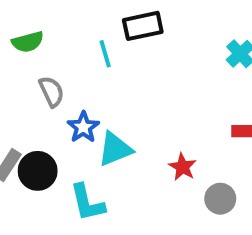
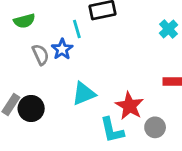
blue star: (83, 127) -> (62, 49), moved
red star: (183, 167) -> (129, 106), size x1.5
cyan L-shape: (87, 203) -> (112, 130), moved

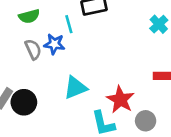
green semicircle: (24, 21) -> (29, 16), moved
blue star: (62, 49) -> (54, 44), turned -30

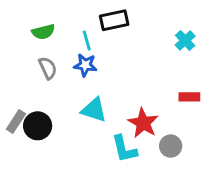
blue star: (54, 44) -> (85, 65), moved
cyan triangle: (75, 88) -> (94, 110), turned 40

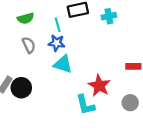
cyan cross: (185, 40) -> (109, 16), moved, turned 32
cyan triangle: (94, 110) -> (63, 64), moved
gray circle: (171, 146) -> (130, 103), moved

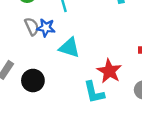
blue star: (57, 43) -> (46, 28), moved
black circle: (21, 88) -> (33, 81), moved

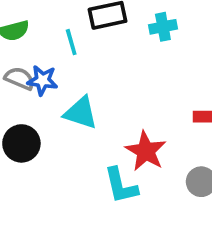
gray semicircle: (32, 26) -> (20, 78), turned -42
black circle: (33, 81) -> (21, 143), moved

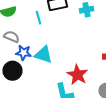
blue star: (42, 80) -> (24, 53), moved

